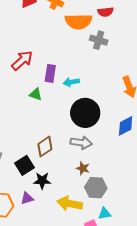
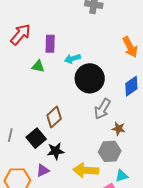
cyan arrow: (71, 82) -> (73, 59), moved
gray arrow: (81, 143) -> (102, 109), moved, turned 120
brown star: (83, 168) -> (119, 129), moved

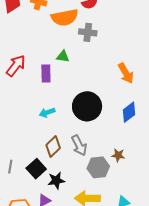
cyan arrow: (73, 59) -> (47, 113), moved
green triangle: (38, 66) -> (63, 56), moved
gray arrow: (102, 109) -> (79, 145), moved, turned -55
gray hexagon: (110, 151) -> (98, 167), moved

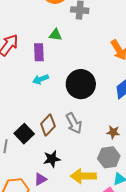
cyan arrow: (47, 113) -> (41, 79), moved
gray hexagon: (98, 167) -> (109, 157), moved
black square: (36, 169) -> (24, 134), moved

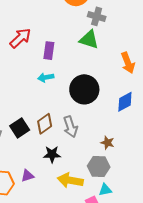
green triangle: (55, 35) -> (89, 40), moved, size x1.5
black star: (52, 159) -> (52, 154), moved

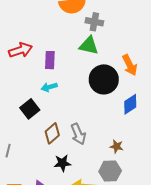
red arrow: (20, 38) -> (20, 50), turned 30
black circle: (84, 89) -> (104, 79), moved
black square: (20, 128) -> (30, 109), moved

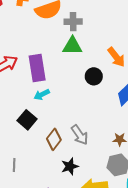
purple rectangle: (50, 60) -> (37, 68), size x1.5
black circle: (104, 79) -> (94, 76), size x0.6

